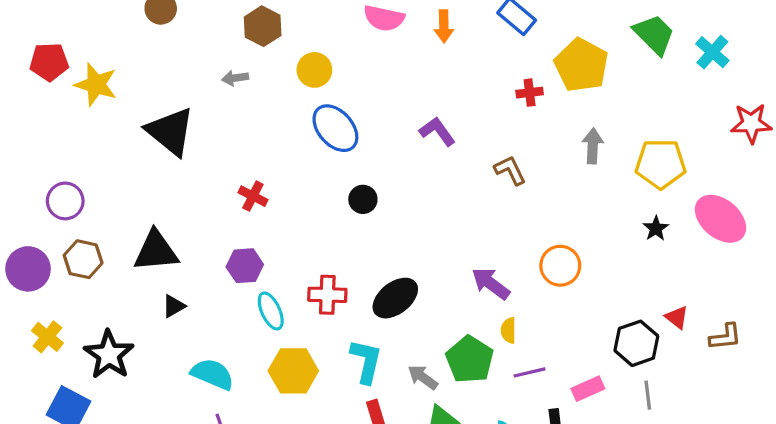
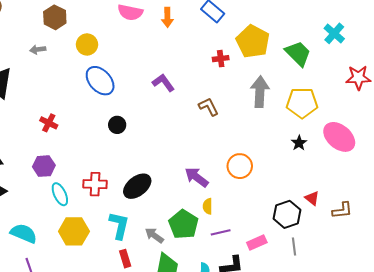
green trapezoid: (654, 34) -> (298, 54), moved
gray arrow: (593, 146) -> (260, 92), size x1.4

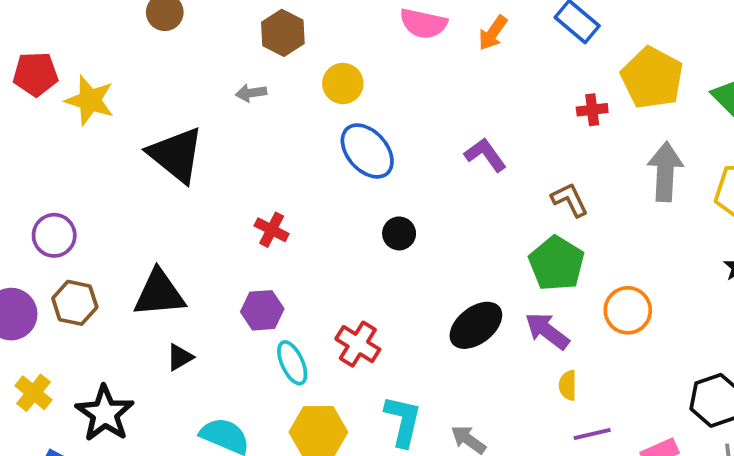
orange arrow: (167, 17) -> (493, 33), turned 36
red cross: (95, 184) -> (358, 344), turned 30
black ellipse: (137, 186) -> (476, 325), moved
green pentagon: (183, 224) -> (557, 263), moved

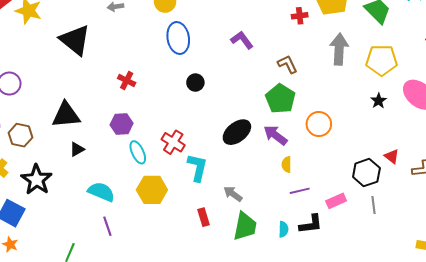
blue ellipse: (367, 151) -> (178, 38), turned 32
brown hexagon: (75, 303) -> (20, 135), moved
cyan L-shape: (403, 421) -> (197, 168), moved

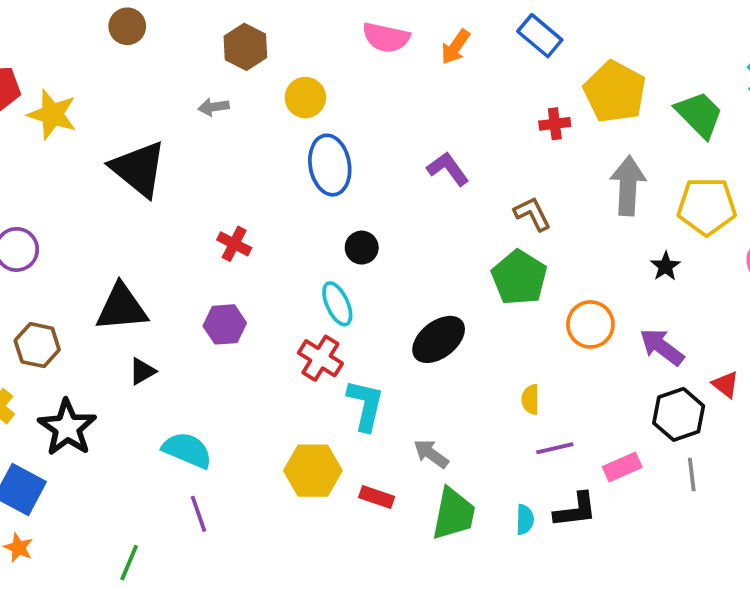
black star: (379, 101) -> (665, 266), moved
purple arrow: (275, 135) -> (662, 347), moved
cyan ellipse: (138, 152) -> (337, 304), moved
yellow hexagon: (152, 190) -> (313, 471), moved
red rectangle: (204, 217) -> (377, 497), turned -54

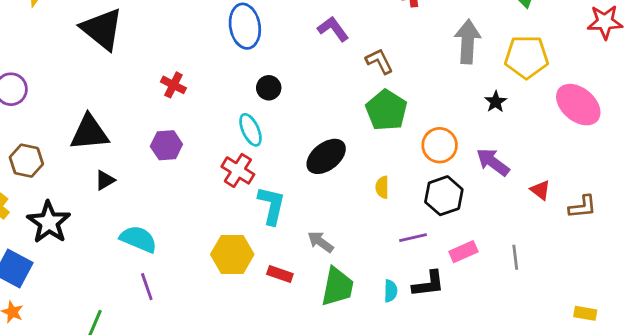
brown L-shape: (532, 214) -> (379, 61), moved
yellow semicircle: (530, 399) -> (382, 187), moved
black hexagon: (679, 414) -> (444, 196), moved

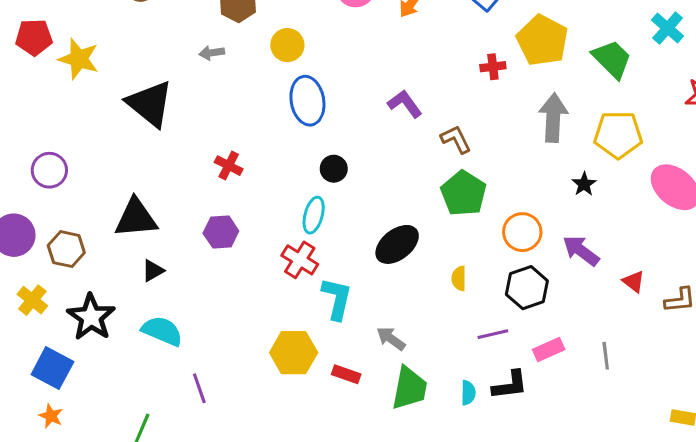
cyan ellipse: (250, 130) -> (314, 215), turned 40
cyan semicircle: (138, 239) -> (162, 331), moved

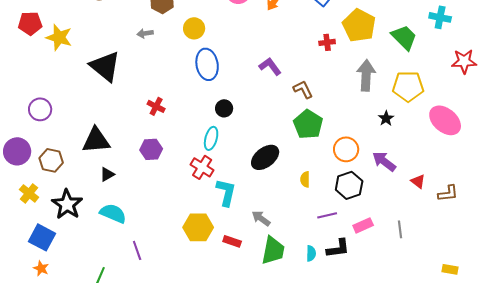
cyan cross: (668, 28) -> (440, 17), turned -30

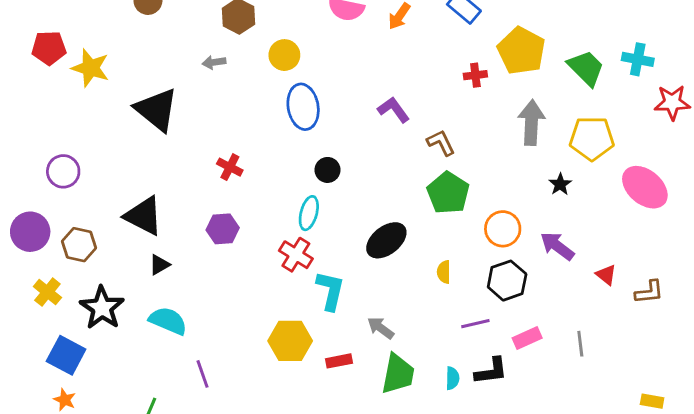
cyan cross: (440, 17) -> (638, 59), moved
black triangle: (96, 140) -> (144, 216), turned 32
red rectangle: (232, 241) -> (339, 361), turned -30

